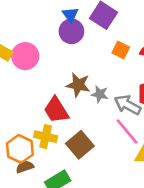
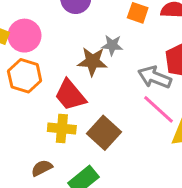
gray star: (100, 94) -> (112, 45), moved
orange hexagon: (20, 149) -> (25, 76), moved

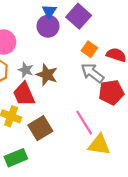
gray star: (112, 45) -> (26, 70), moved
gray arrow: (155, 77) -> (92, 73), moved

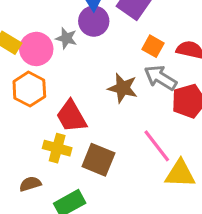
gray star: (26, 70) -> (66, 38), moved
brown star: (47, 75) -> (123, 88), moved
brown square: (40, 128) -> (98, 160), turned -30

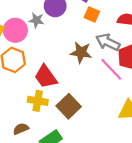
orange square: (153, 46) -> (92, 14), moved
pink line: (157, 146) -> (111, 69), moved
brown square: (98, 160) -> (69, 106), turned 30

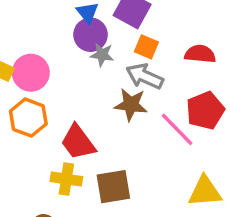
gray star: (36, 20) -> (102, 55), moved
gray arrow: (108, 42) -> (145, 76), moved
brown square: (69, 106) -> (113, 187), turned 35

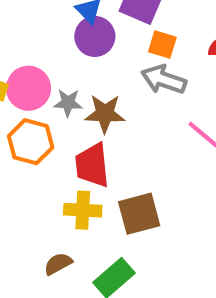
gray star: (102, 55) -> (68, 103), moved
brown star: (131, 105) -> (105, 114), moved
red trapezoid: (78, 142) -> (92, 165), turned 36

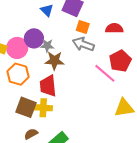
purple circle: (95, 36) -> (34, 38), moved
gray star: (68, 103) -> (47, 46), moved
brown square: (139, 214) -> (26, 107), moved, turned 35

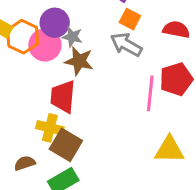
pink circle: (17, 48) -> (45, 45), moved
pink line: (105, 73) -> (150, 93), turned 45
orange hexagon: (18, 74) -> (23, 37), moved
brown square: (26, 107) -> (66, 145), moved

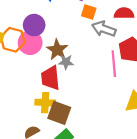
gray star: (72, 37) -> (66, 62), moved
gray arrow: (126, 44) -> (104, 29), moved
brown star: (79, 61) -> (57, 50), turned 30

